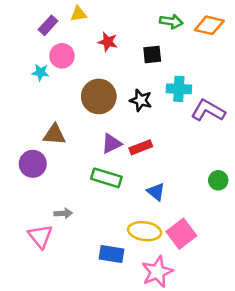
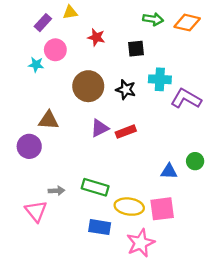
green rectangle: (106, 178) -> (95, 187), moved
blue triangle: (156, 192) -> (169, 171), moved, turned -36
pink square: (181, 234) -> (162, 209), turned 30

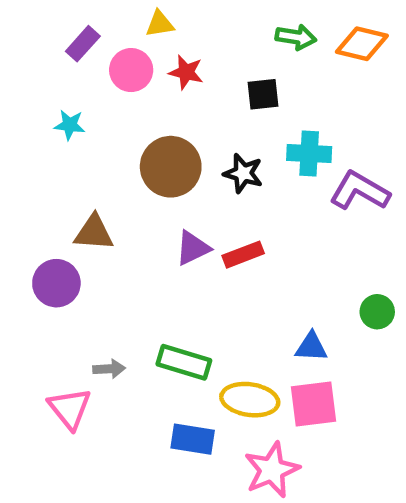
yellow triangle: (70, 12) -> (160, 24), moved
pink circle: (55, 50) -> (131, 70), moved
blue triangle: (169, 171) -> (311, 347), moved

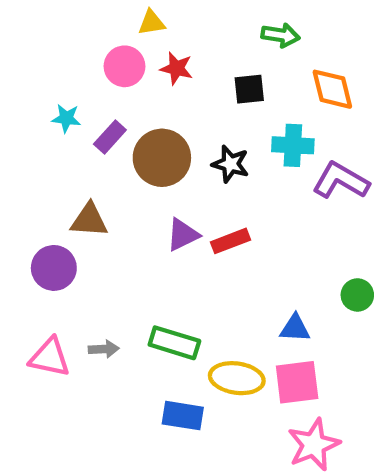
purple rectangle: (83, 44) -> (110, 137), moved
orange diamond: (362, 44) -> (332, 89), moved, turned 63
pink triangle: (70, 408) -> (50, 357), moved, turned -39
pink star: (272, 470) -> (314, 445), moved

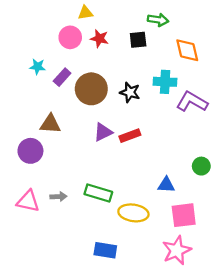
black square: (249, 89) -> (138, 40), moved
pink square: (297, 382) -> (184, 215), moved
blue rectangle: (183, 416) -> (105, 250), moved

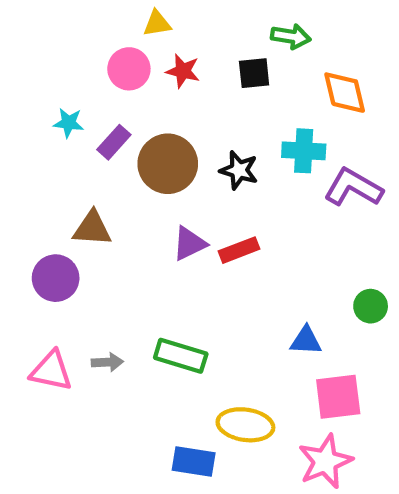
yellow ellipse: (133, 213) -> (245, 425), moved

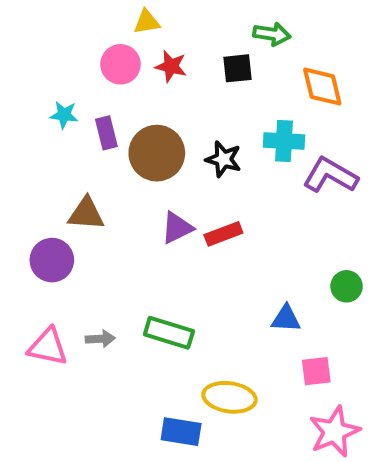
purple rectangle: (114, 142) -> (106, 133), turned -56
pink square: (338, 397) -> (316, 371), size x0.7
pink star: (325, 461) -> (334, 432), moved

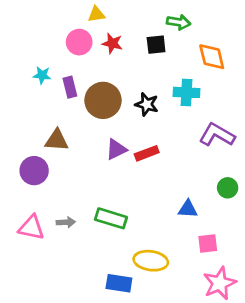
purple L-shape: (330, 175) -> (217, 135), moved

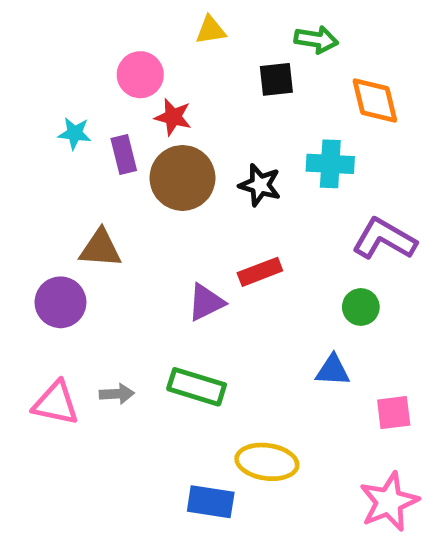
yellow triangle: (96, 14) -> (211, 30), moved
red star: (112, 43) -> (173, 117), moved
purple triangle: (116, 149) -> (206, 302), moved
green circle: (228, 188) -> (361, 307), moved
pink square: (208, 243) -> (394, 413), moved

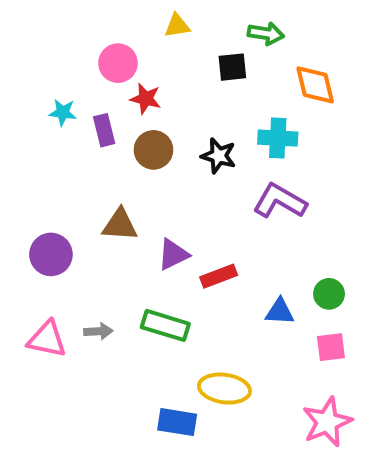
brown circle: (182, 178) -> (153, 150), size x0.7
purple L-shape: (384, 239) -> (280, 201), moved
brown triangle: (100, 248) -> (120, 225), moved
red rectangle: (260, 272) -> (219, 276), moved
green circle: (361, 307) -> (329, 294), moved

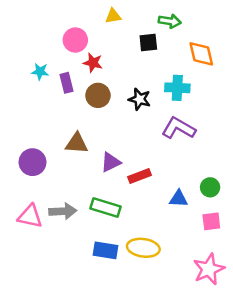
gray arrow: (98, 331) -> (63, 211), size x1.5
blue rectangle: (177, 422) -> (106, 250), moved

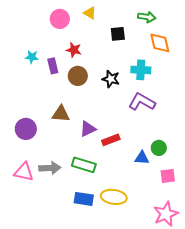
yellow triangle: (113, 16) -> (90, 13), turned 40
green arrow: (170, 21) -> (147, 17), moved
pink circle: (75, 40) -> (60, 19), moved
green circle: (210, 187) -> (159, 148), moved

